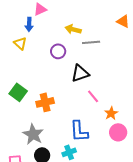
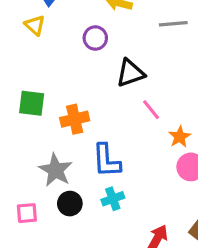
gray line: (91, 42) -> (173, 24), moved
green square: (18, 92) -> (32, 103), turned -30
blue L-shape: (79, 131) -> (106, 161), moved

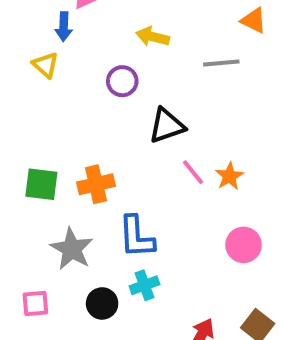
green square: (32, 103) -> (41, 184), moved
orange star: (180, 137) -> (229, 176), moved
black circle: (70, 204) -> (102, 303), moved

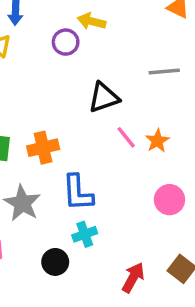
gray line: (221, 63) -> (164, 71), moved
purple circle: (122, 81) -> (66, 42), moved
black circle: (102, 303) -> (55, 262), moved

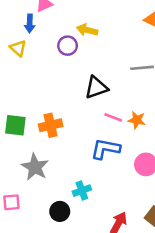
pink line: (126, 137) -> (113, 117), turned -30
orange star: (157, 141) -> (137, 120), turned -30
blue L-shape: (78, 193) -> (105, 149), moved, turned 104

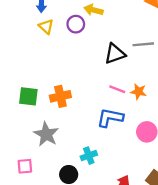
yellow triangle: (18, 48) -> (46, 27), moved
black triangle: (96, 87) -> (115, 54), moved

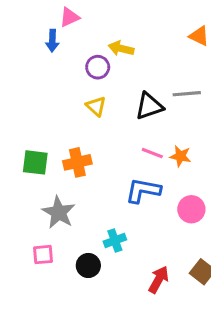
yellow triangle: (46, 27) -> (96, 106), moved
pink square: (25, 166) -> (43, 255), moved

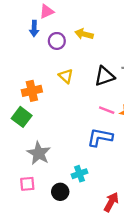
purple circle: (98, 67) -> (57, 41), moved
green square: (35, 162) -> (22, 117), turned 30
orange cross: (77, 162) -> (32, 91), moved

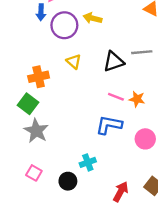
purple circle: (57, 41) -> (64, 25), size x1.5
gray star: (39, 153) -> (36, 131), moved
pink square: (27, 184) -> (34, 173), turned 35

